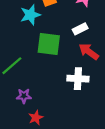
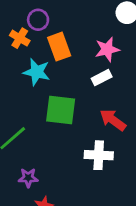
cyan star: (30, 15) -> (37, 72), turned 30
white rectangle: (80, 29) -> (102, 78), moved

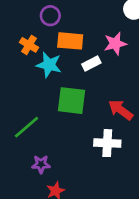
orange cross: (20, 38) -> (29, 45), moved
orange rectangle: (59, 47) -> (70, 41), turned -65
white rectangle: (102, 78) -> (91, 63), moved

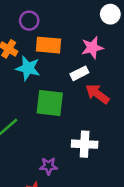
white rectangle: (91, 63) -> (79, 73), moved
red arrow: (121, 110) -> (97, 94), moved
purple star: (41, 164) -> (49, 166), moved

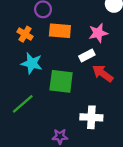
cyan star: (28, 68) -> (32, 63), moved

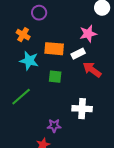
orange rectangle: (60, 31) -> (54, 49), moved
green square: (61, 81) -> (55, 77), size x0.6

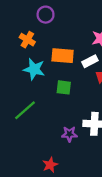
purple star: (54, 126) -> (69, 134), moved

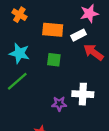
cyan star: (34, 69) -> (19, 53), moved

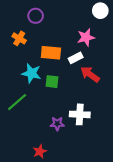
cyan star: (19, 53) -> (31, 73), moved

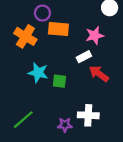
orange cross: (19, 38) -> (25, 36), size x1.5
orange rectangle: (51, 53) -> (58, 29), moved
green line: (17, 102) -> (23, 120), moved

